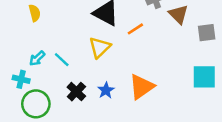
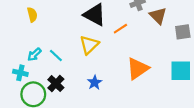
orange triangle: (142, 87) -> (138, 68), moved
black cross: (76, 92) -> (56, 84), moved

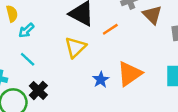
cyan arrow: (34, 54) -> (26, 30), moved
cyan line: (56, 56) -> (28, 59), moved
blue star: (95, 82) -> (101, 80), moved

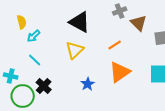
orange line: (110, 29) -> (115, 45), moved
blue star: (101, 80) -> (88, 84), moved

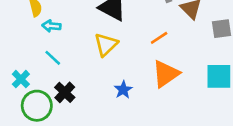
cyan arrow: (34, 36) -> (51, 26), turned 48
cyan cross: (11, 76) -> (21, 79), turned 32

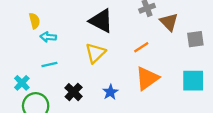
cyan line: (53, 58) -> (49, 64), turned -56
black cross: (65, 92) -> (74, 92), moved

